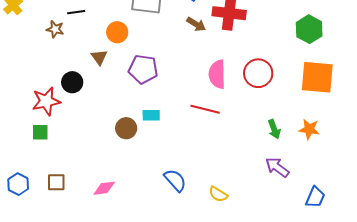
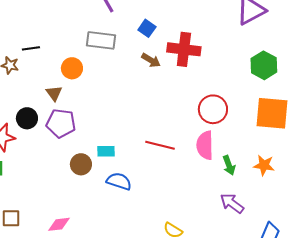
purple pentagon: (143, 69) -> (61, 123), moved
pink semicircle: (217, 74) -> (205, 145), moved
blue semicircle: (175, 180) -> (119, 181), moved, turned -30

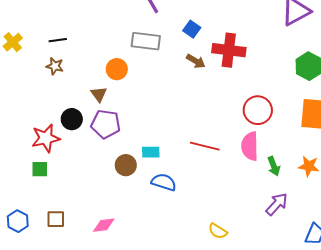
black line: (31, 48) -> (58, 40), moved
purple arrow: (232, 203) -> (277, 204), turned 95

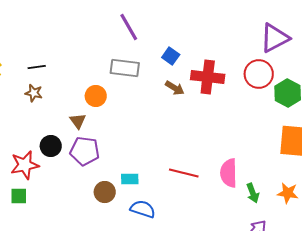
red circle: (258, 110) -> (259, 74), moved

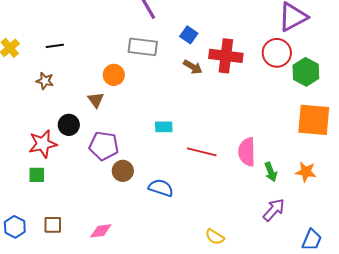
brown star: (34, 93) -> (45, 81), moved
purple pentagon: (85, 151) -> (104, 146), moved
cyan rectangle: (130, 179) -> (164, 127), moved

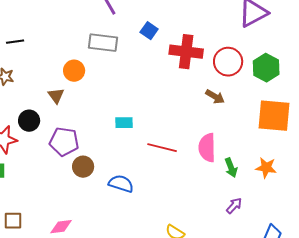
red circle: (277, 53) -> (228, 62), moved
brown arrow: (193, 67) -> (215, 97), moved
purple arrow: (274, 210) -> (234, 206), size x0.7

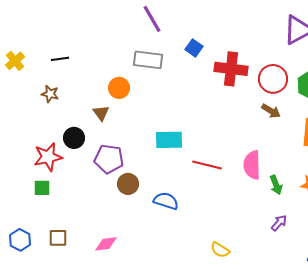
brown arrow: (215, 97) -> (271, 111), moved
cyan rectangle: (124, 123) -> (169, 140), size x1.5

